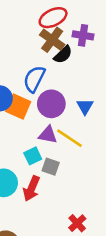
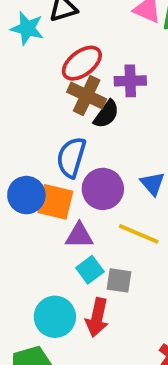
purple triangle: (48, 135) -> (79, 236), moved

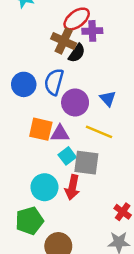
red ellipse: (82, 63) -> (77, 19), moved
blue circle: (26, 195) -> (24, 84), moved
orange square: (55, 202) -> (41, 129), moved
gray square: (119, 280) -> (86, 163), size x1.5

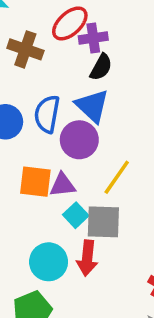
brown cross: (64, 41) -> (25, 49), moved
black semicircle: (77, 53) -> (101, 67), moved
blue triangle: (108, 99) -> (92, 106), moved, size x1.5
yellow line: (99, 132) -> (117, 177), turned -72

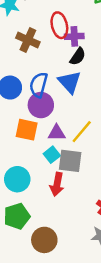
red ellipse: (70, 23) -> (59, 25), turned -65
purple circle: (79, 140) -> (41, 105), moved
purple triangle: (63, 185) -> (57, 133), moved
cyan circle: (49, 262) -> (17, 179), moved

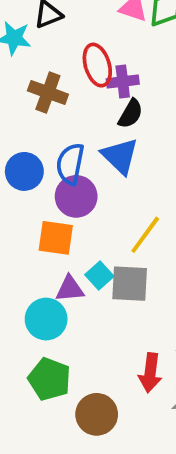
purple triangle: (57, 133) -> (70, 289), moved
red arrow: (57, 184) -> (150, 373), moved
green pentagon: (17, 216) -> (49, 379), turned -30

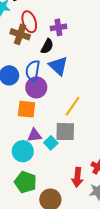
red ellipse: (97, 65) -> (29, 22), moved
black semicircle: (130, 114) -> (47, 46), moved
cyan square: (99, 276) -> (51, 143), moved

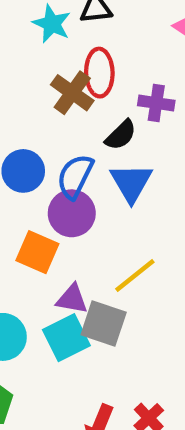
purple triangle: (34, 135) -> (72, 299), moved
cyan square: (51, 143) -> (66, 338), size x1.5

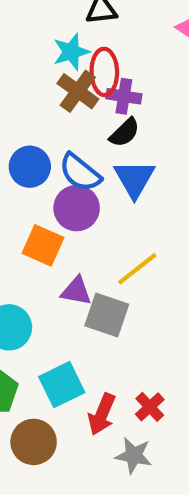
cyan star: (52, 24) -> (71, 52), moved, turned 30
purple cross: (156, 103) -> (124, 96), moved
blue semicircle: (75, 177) -> (80, 172), turned -78
cyan square: (66, 338) -> (62, 385), moved

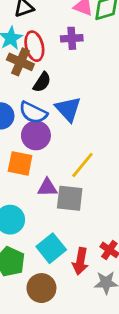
purple cross: (124, 96) -> (72, 38), moved
black semicircle: (125, 133) -> (42, 82), moved

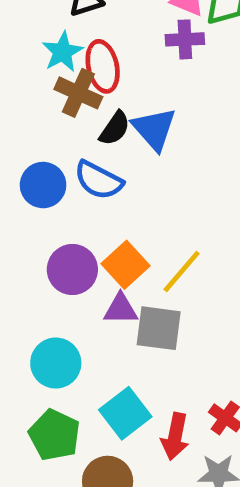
purple cross: (72, 38) -> (185, 39), moved
blue triangle: (68, 109) -> (154, 129), moved
purple circle: (36, 135) -> (72, 270), moved
orange square: (20, 163) -> (126, 265), moved, turned 35

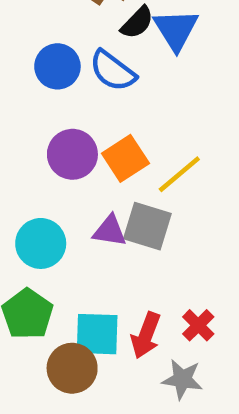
purple triangle: (121, 309) -> (110, 231), moved
cyan square: (125, 413) -> (97, 334), moved, turned 30

